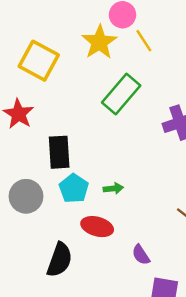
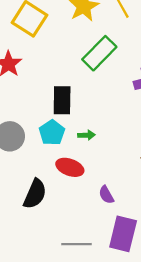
black rectangle: (59, 152) -> (62, 100), moved

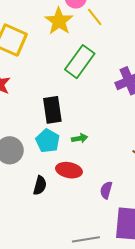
black semicircle: (35, 194) -> (40, 185), moved, size x0.7
purple semicircle: (106, 195) -> (106, 190), turned 54

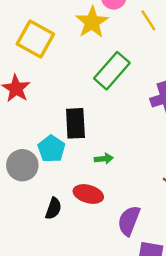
yellow line: (95, 17) -> (148, 20), moved
cyan pentagon: (48, 141) -> (51, 149), moved
purple semicircle: (106, 190) -> (129, 221), size x1.5

